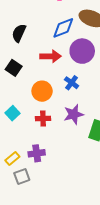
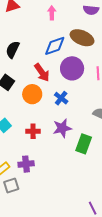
red arrow: (51, 56) -> (42, 72), turned 54
orange circle: (42, 91) -> (32, 94), moved

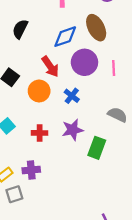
brown ellipse: (82, 38) -> (96, 28), turned 40
black semicircle: (13, 50) -> (20, 29), moved

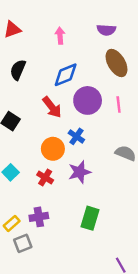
brown ellipse: (96, 28) -> (116, 63), moved
orange circle: (39, 91) -> (53, 149), moved
red cross: (40, 133) -> (45, 178), turned 35
green rectangle: (97, 148) -> (90, 218), moved

